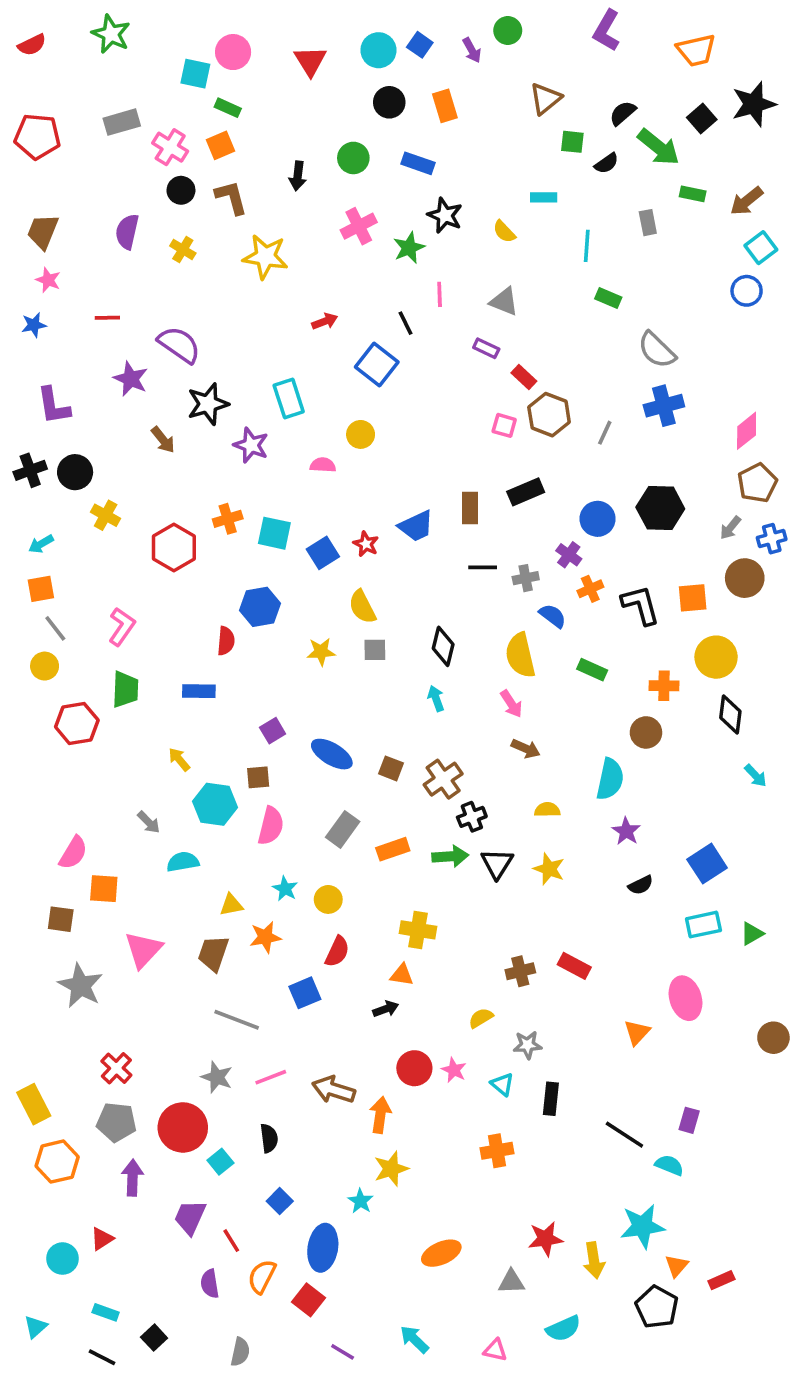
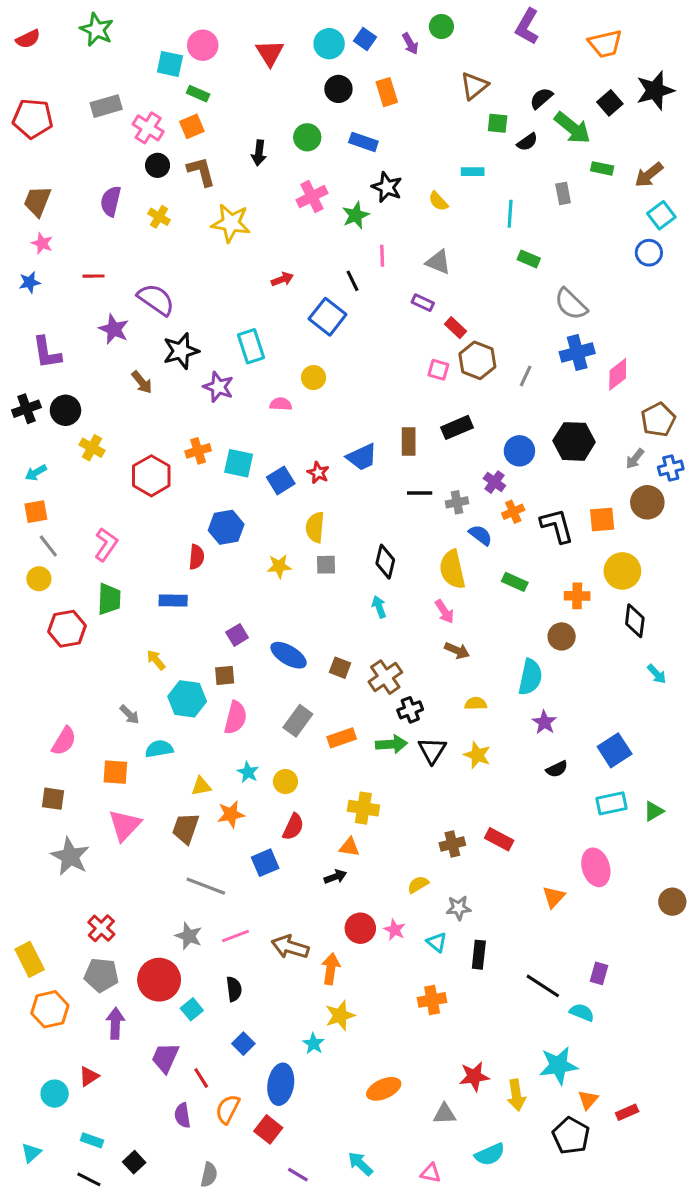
pink diamond: (747, 431) -> (618, 374), moved
yellow semicircle: (362, 607) -> (315, 527), turned 32
orange square: (104, 889) -> (115, 772), moved

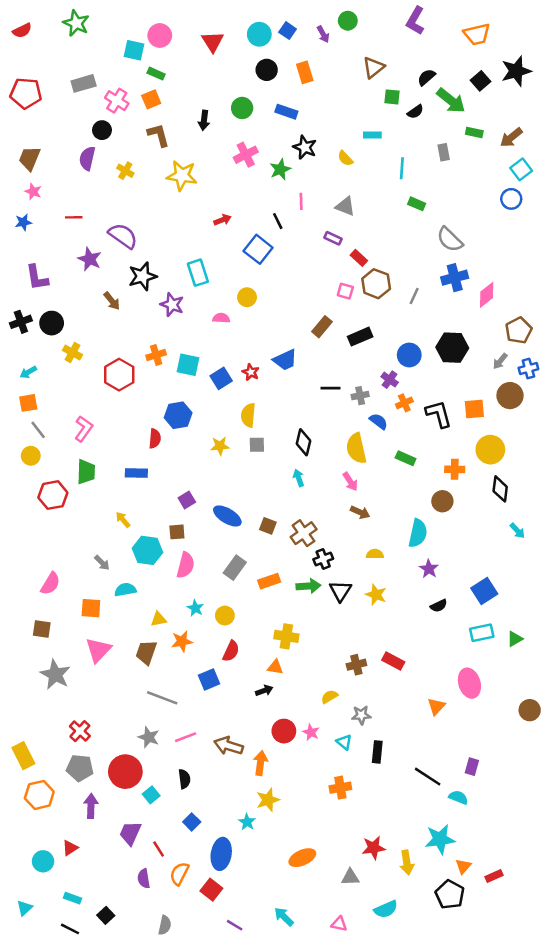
black circle: (158, 165) -> (102, 130), moved
brown rectangle: (409, 441) -> (322, 327), moved, turned 40

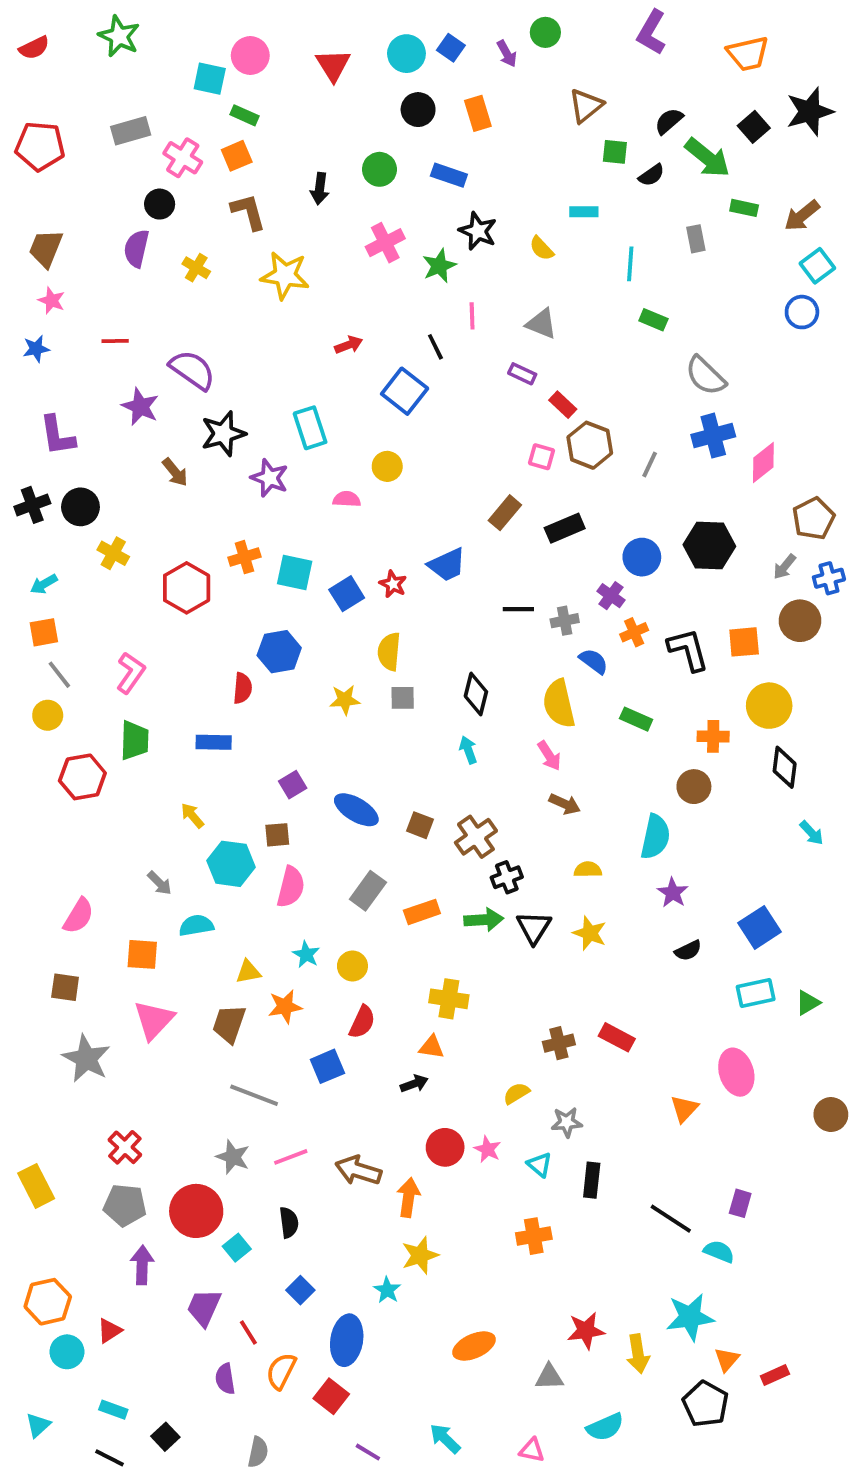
orange hexagon: (39, 795) -> (48, 1302), moved

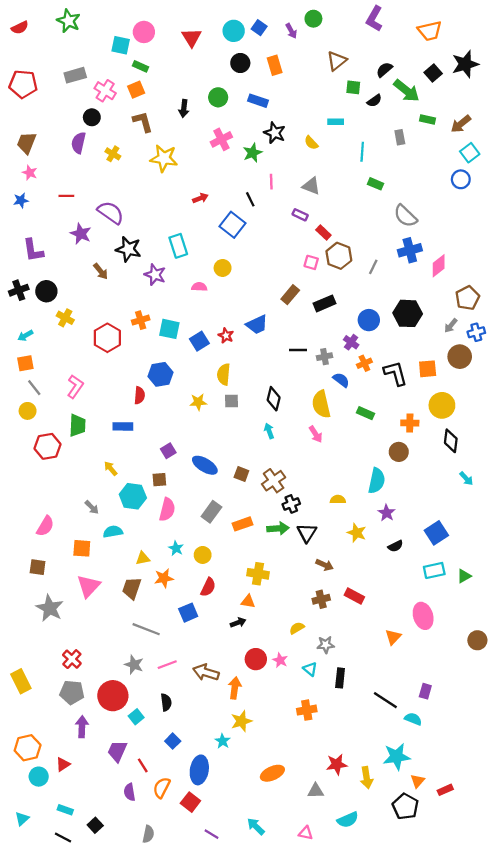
black star: (223, 434) -> (128, 249), turned 30
brown arrow: (565, 804) -> (325, 565), moved
yellow star: (590, 933) -> (357, 533), moved

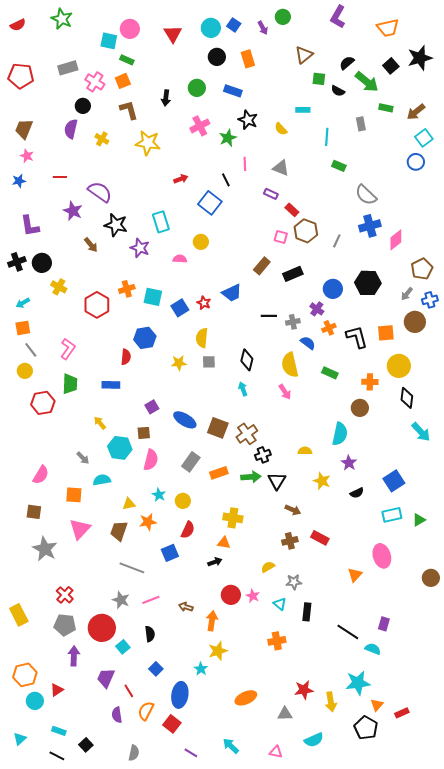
black semicircle: (374, 101) -> (338, 91), turned 64
brown square: (241, 474) -> (218, 428), size x1.5
cyan arrow: (466, 478) -> (421, 432), size x1.5
brown arrow: (206, 672) -> (186, 607), size x0.6

